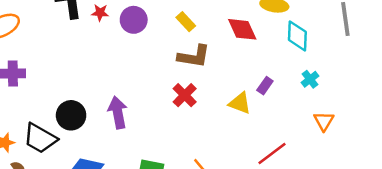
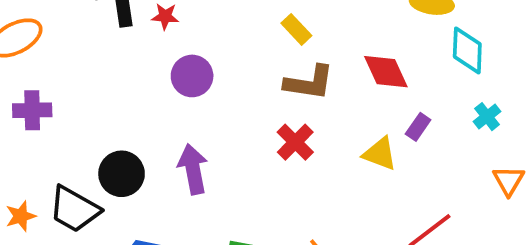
purple circle: (134, 20) -> (192, 76), moved
red diamond: (242, 29) -> (386, 72), moved

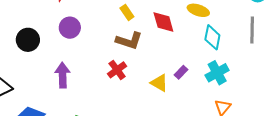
red diamond: (386, 72) -> (163, 22), moved
cyan cross: (487, 117) -> (217, 73), size x1.6
black circle: (122, 174) -> (28, 40), moved

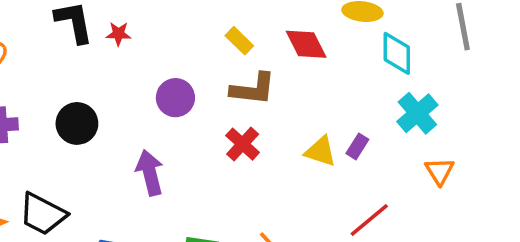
purple circle: (70, 28) -> (175, 98), moved
purple rectangle: (181, 72) -> (357, 146), moved

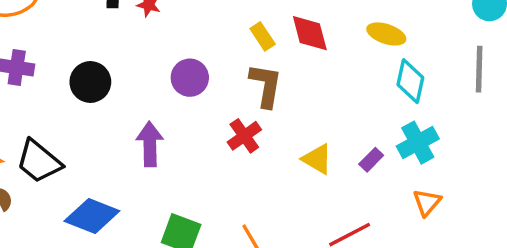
red diamond: (306, 44) -> (310, 33), moved
brown L-shape: (253, 89) -> (266, 85), turned -99
purple rectangle: (357, 146) -> (371, 160), moved

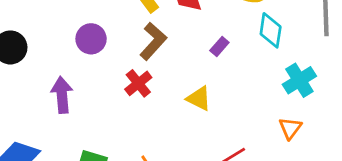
brown L-shape: (266, 85) -> (153, 41), turned 36
cyan cross: (418, 143) -> (299, 80), moved
purple rectangle: (371, 160) -> (219, 47), moved

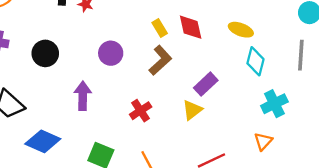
purple rectangle: (219, 47) -> (206, 84), moved, size x1.5
red cross: (138, 83) -> (141, 111), moved
yellow triangle: (199, 98) -> (192, 110), turned 50

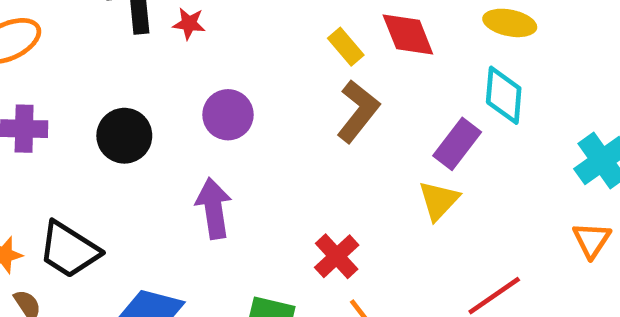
purple circle: (111, 53) -> (228, 115), moved
cyan diamond: (255, 61) -> (504, 95), moved
red cross: (141, 111) -> (337, 256), moved

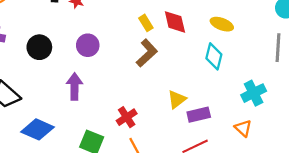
purple rectangle: (457, 144) -> (199, 115), moved, turned 30
orange triangle: (592, 240) -> (243, 128), turned -30

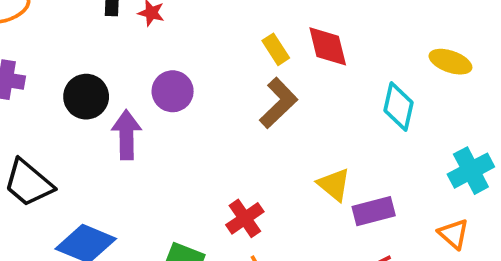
yellow ellipse: (222, 24) -> (450, 62), moved
purple arrow: (74, 87) -> (127, 135), moved
yellow triangle: (177, 99) -> (334, 185), turned -42

